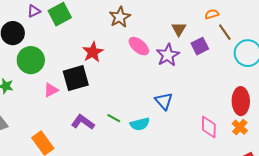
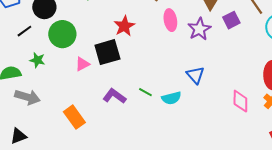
pink ellipse: (139, 46) -> (170, 20), turned 40

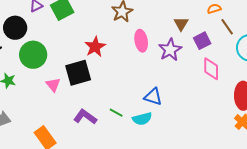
pink triangle: (82, 64) -> (53, 85), turned -42
blue triangle: (195, 75) -> (153, 97), moved, turned -30
pink diamond: (240, 101) -> (211, 69), moved

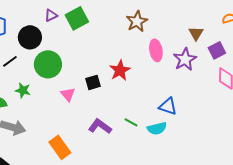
red star: (95, 47) -> (120, 70), moved
black square: (78, 73) -> (93, 82), size x0.6

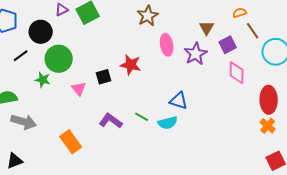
red star: (120, 70) -> (131, 65), turned -30
green star: (23, 90) -> (43, 80), moved

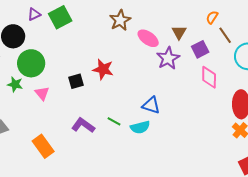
orange semicircle: (240, 13) -> (212, 17), turned -40
pink ellipse: (167, 45) -> (148, 38), moved, turned -45
pink triangle: (79, 89) -> (42, 93), moved

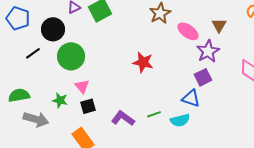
purple square: (200, 49) -> (203, 77), moved
black square: (76, 81) -> (88, 106), moved
green star: (15, 84) -> (60, 100), moved
green line: (114, 121) -> (154, 114), turned -48

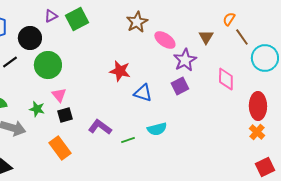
brown triangle: (219, 25) -> (206, 37), moved
blue triangle: (191, 98) -> (143, 93), moved
green line: (154, 114) -> (128, 140), moved

